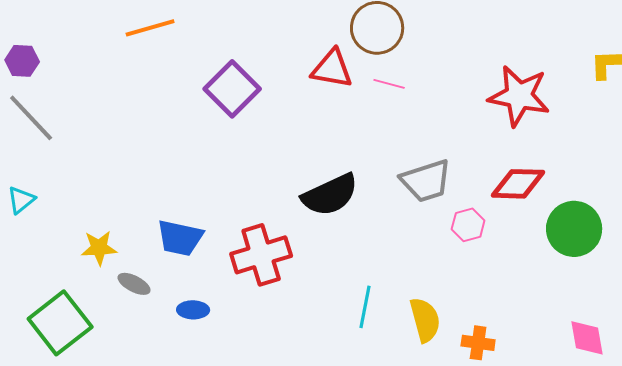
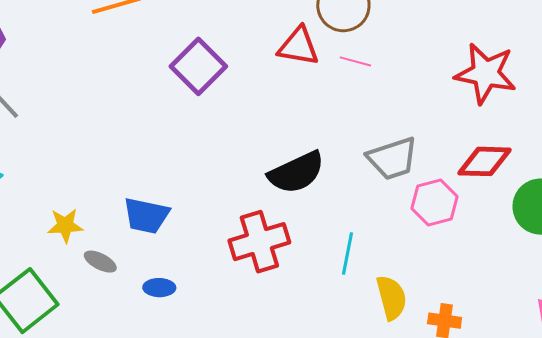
pink hexagon: (468, 225) -> (435, 203), size x1.4
red cross: (261, 255) -> (259, 242), moved
cyan line: (365, 307) -> (347, 254), moved

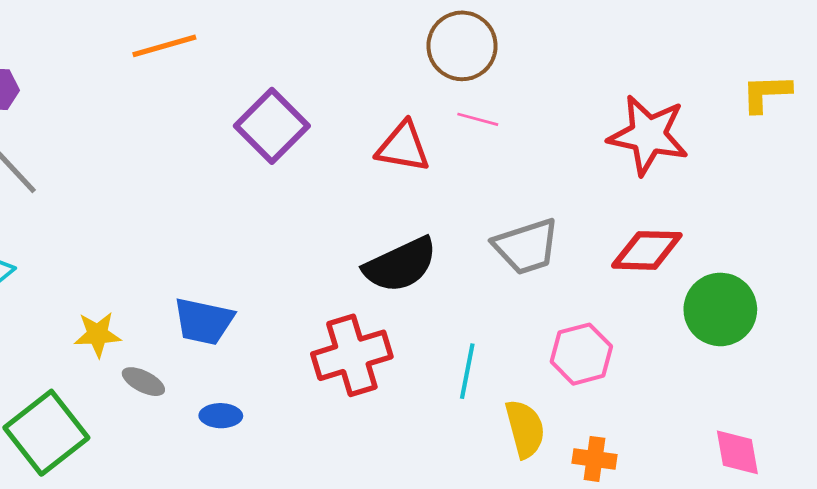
red triangle: (298, 46) -> (403, 147), moved
pink hexagon: (435, 203) -> (581, 354), moved

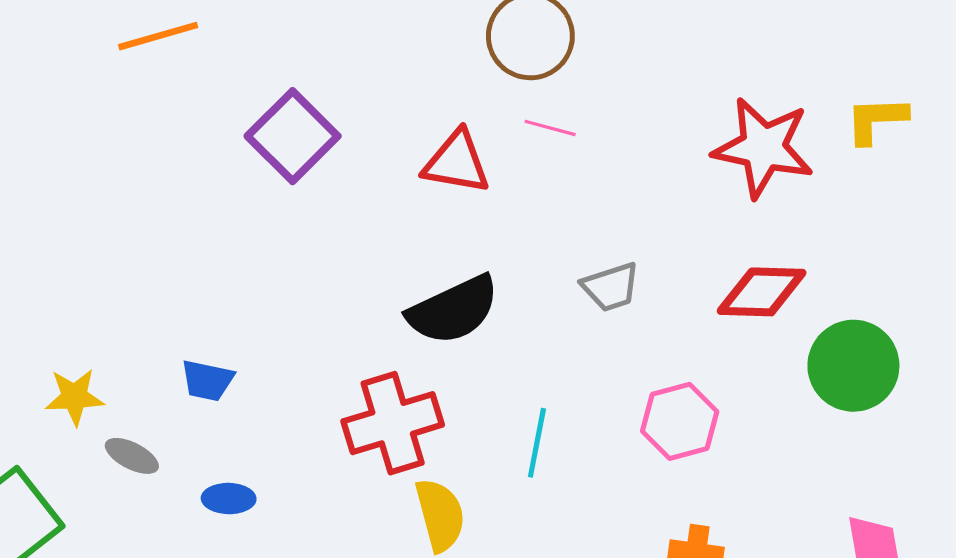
yellow L-shape: (766, 93) -> (876, 120), moved
gray trapezoid: (526, 247) -> (611, 287), size x0.7
blue trapezoid: (204, 321) -> (207, 380), size x0.7
yellow semicircle: (525, 429) -> (440, 515), moved

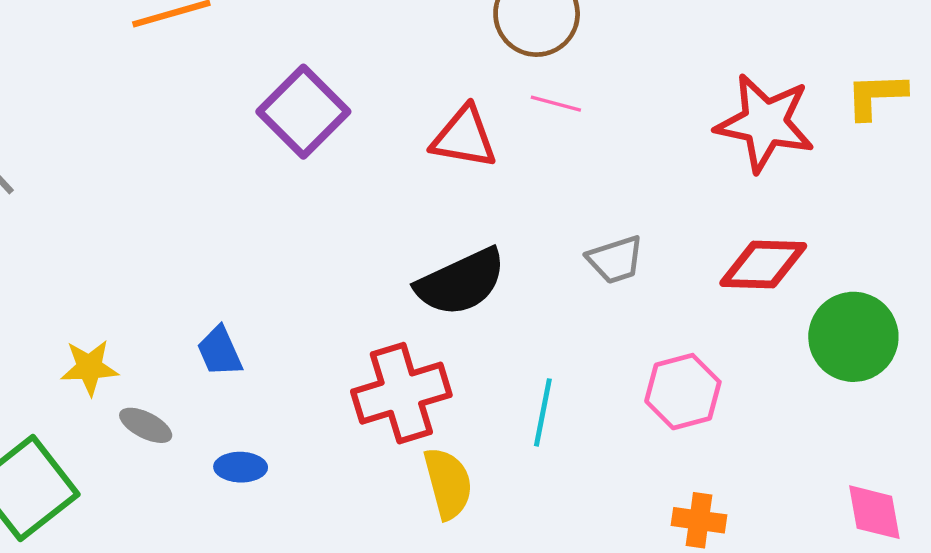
blue trapezoid: (207, 380) -> (220, 351), turned 54

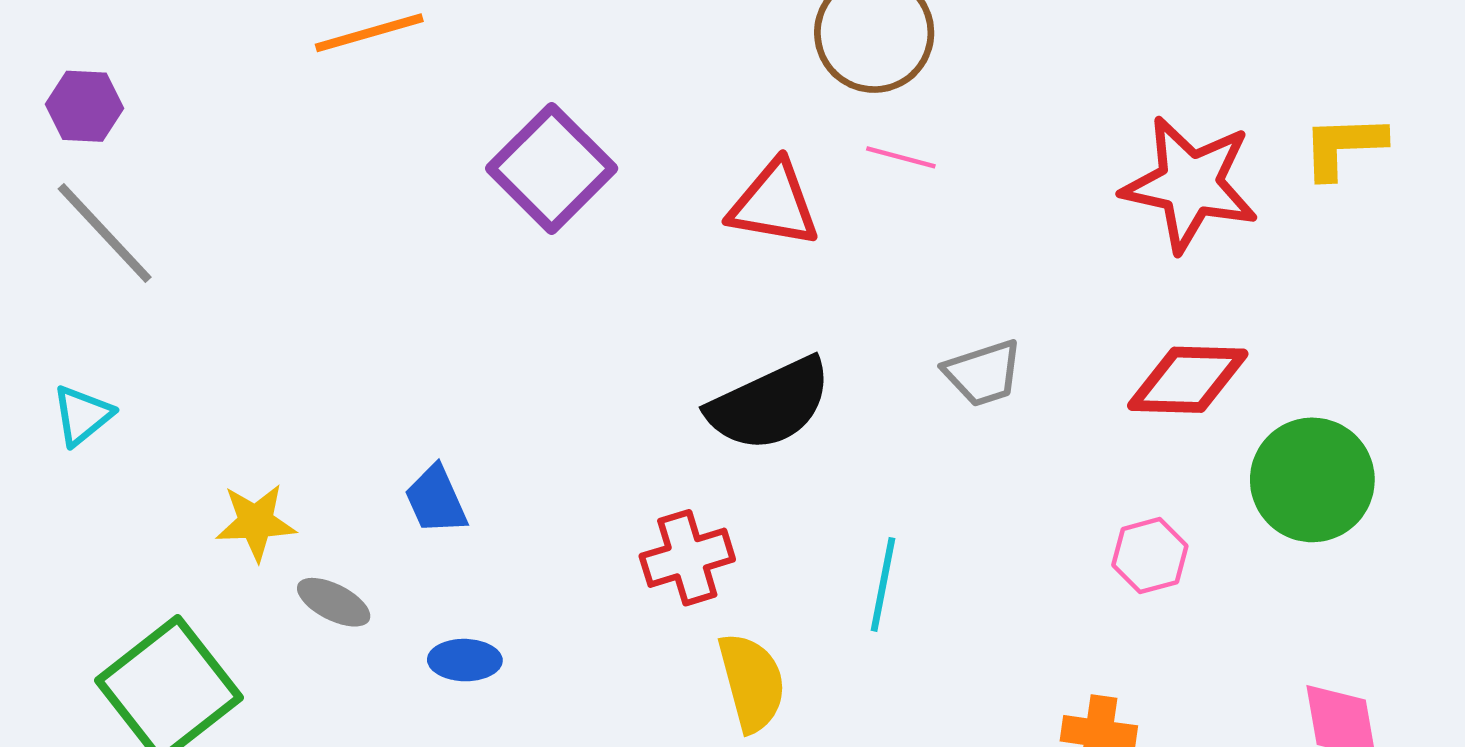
pink hexagon: (683, 392) -> (1150, 556), moved, size x0.7
red cross: (401, 393) -> (687, 558), size x0.7

